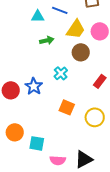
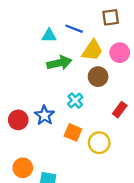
green arrow: (47, 40) -> (59, 63), size x1.5
orange square: (67, 107) -> (73, 132), moved
yellow circle: (95, 117) -> (99, 143), moved

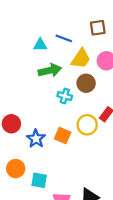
cyan cross: (75, 101) -> (65, 96), moved, turned -32
blue star: (44, 115) -> (36, 139), moved
yellow circle: (99, 143) -> (87, 125), moved

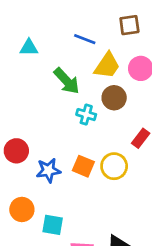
cyan triangle: (40, 45) -> (29, 47), moved
green arrow: (50, 70) -> (67, 81), turned 60
yellow circle: (87, 125) -> (114, 166), moved
blue star: (36, 139) -> (48, 170), turned 30

